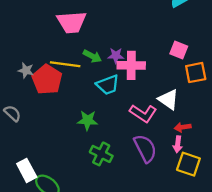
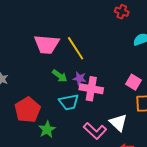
yellow line: (65, 64) -> (76, 48), moved, turned 40
red pentagon: (47, 80) -> (28, 110), moved
green star: (88, 120) -> (47, 129), turned 30

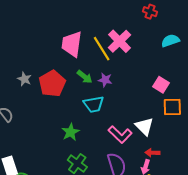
pink trapezoid: (47, 44) -> (72, 44), turned 92
pink cross: (91, 89) -> (120, 41), moved, turned 35
red pentagon: (28, 110) -> (52, 84), moved

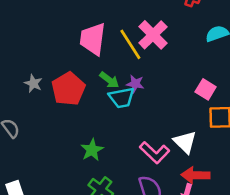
cyan trapezoid: (94, 104) -> (122, 98), moved
red arrow: (152, 153) -> (195, 175), size x1.5

